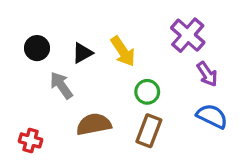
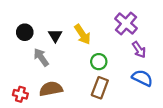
black triangle: (82, 53) -> (55, 35), turned -32
brown semicircle: (94, 124) -> (51, 89), moved

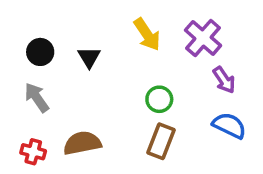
yellow arrow: (82, 34) -> (147, 34), moved
gray arrow: (41, 57) -> (37, 98), moved

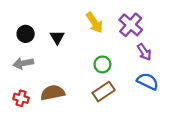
gray arrow: (37, 98) -> (23, 63), turned -66
brown rectangle: (161, 141) -> (104, 92), turned 35

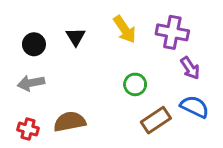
purple cross: (131, 25) -> (172, 32), turned -30
black triangle: (57, 37) -> (76, 37), moved
brown rectangle: (104, 92) -> (156, 120), moved

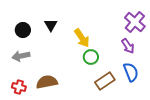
yellow arrow: (125, 29) -> (82, 38), moved
purple cross: (172, 32) -> (135, 22), moved, turned 30
blue semicircle: (195, 107) -> (131, 72), turned 42

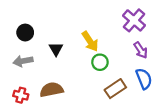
purple cross: (135, 22) -> (134, 20), moved
black triangle: (51, 25) -> (56, 49), moved

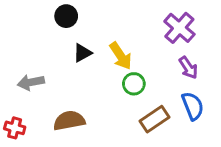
black circle: (25, 33) -> (66, 16), moved
black triangle: (56, 49) -> (82, 53), moved, turned 32
red cross: (21, 95) -> (15, 128), moved

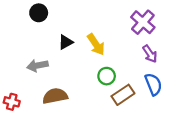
black circle: (66, 16) -> (39, 13), moved
gray arrow: (31, 82) -> (37, 66), moved
green circle: (134, 84) -> (107, 76), moved

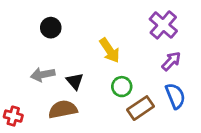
black circle: (39, 13) -> (51, 28), moved
black triangle: (66, 42) -> (75, 81), moved, turned -42
purple arrow: (150, 54) -> (171, 61), turned -102

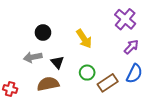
black circle: (51, 28) -> (43, 33), moved
green circle: (122, 87) -> (87, 73), moved
blue semicircle: (175, 96) -> (134, 74), turned 48

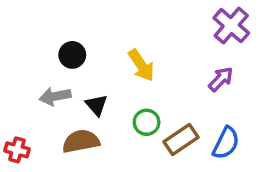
purple cross: (125, 19) -> (231, 26), moved
blue semicircle: (134, 74) -> (226, 143), moved

